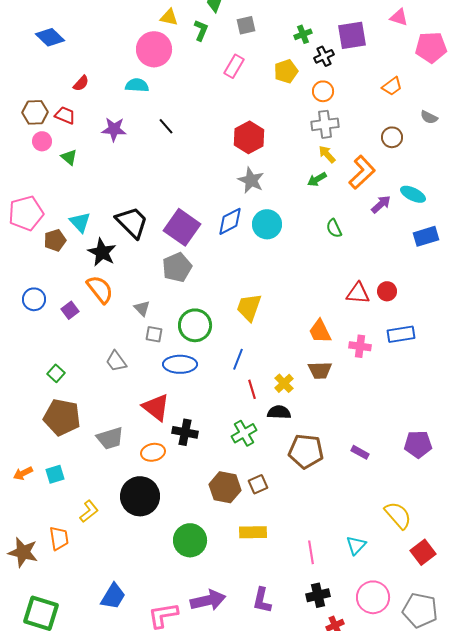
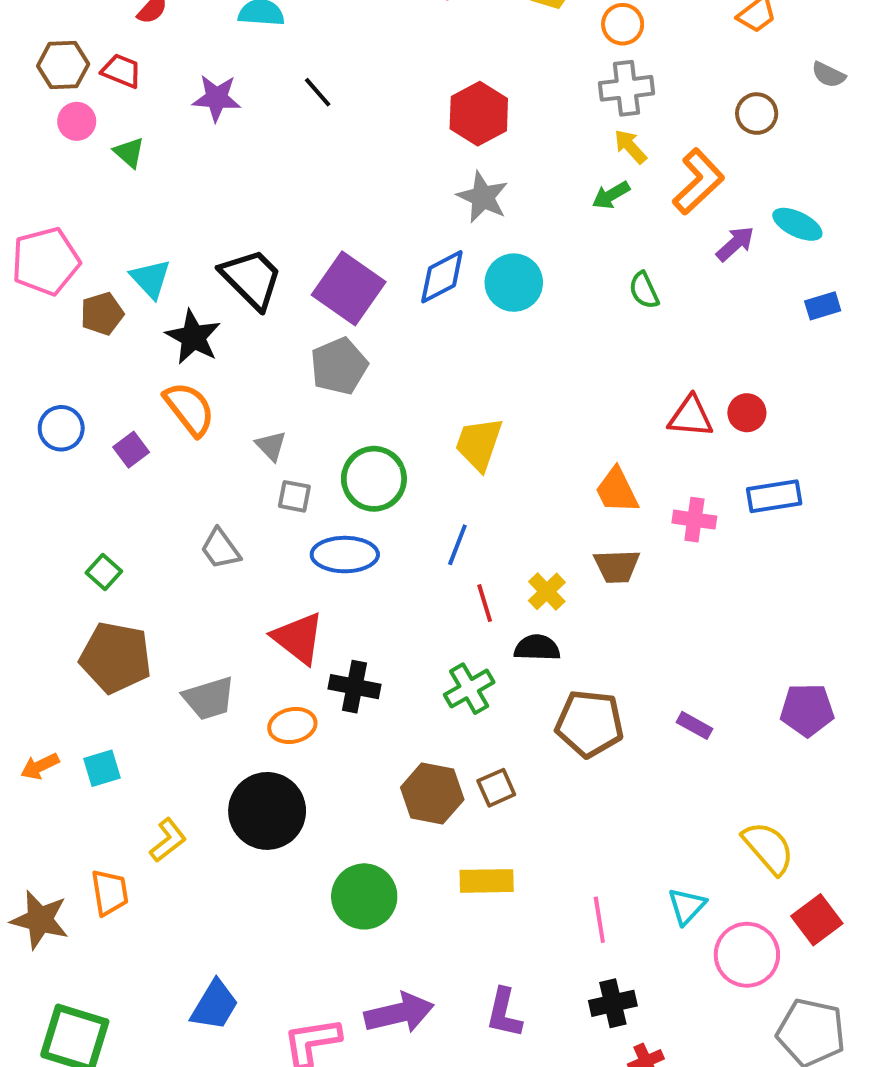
blue rectangle: (426, 236) -> (823, 306), size x0.7
pink circle: (373, 597) -> (747, 955), moved

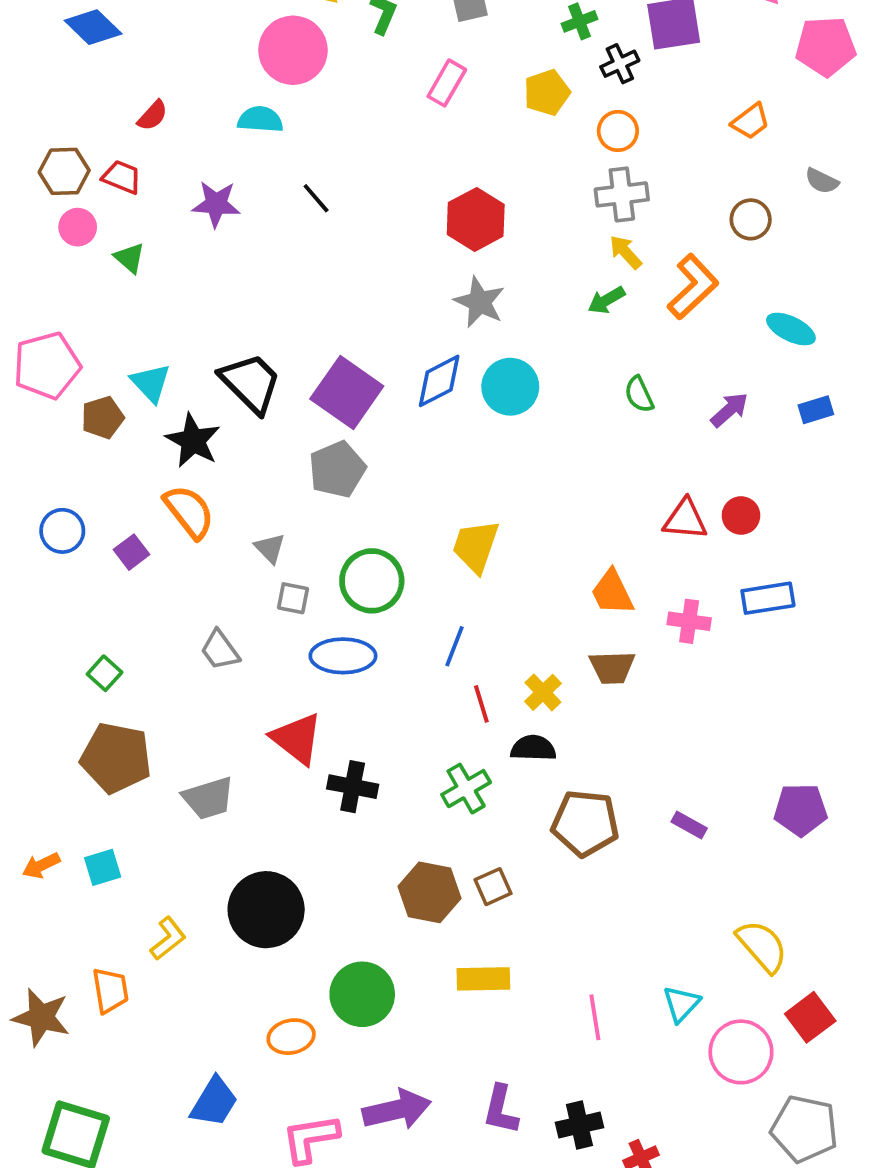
purple arrow: (735, 244) -> (729, 410), moved
orange ellipse: (292, 725) -> (291, 1037), moved
black cross: (613, 1003) -> (579, 1125), moved

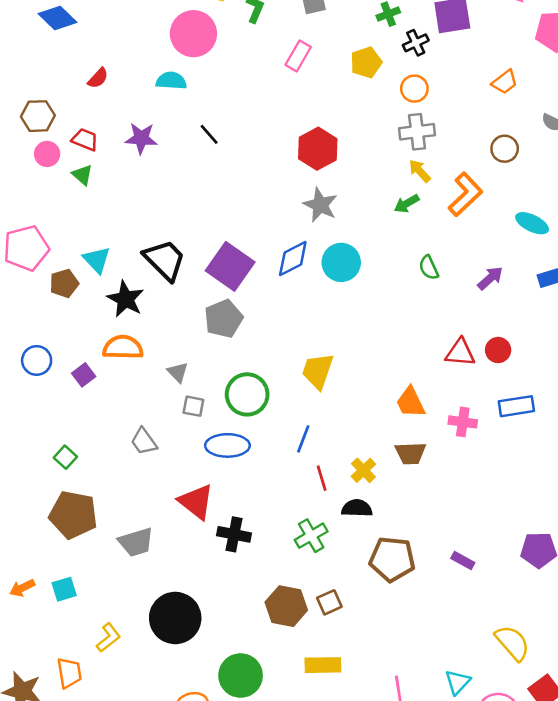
red trapezoid: (122, 177) -> (85, 140), moved
orange semicircle: (189, 512) -> (123, 347), turned -51

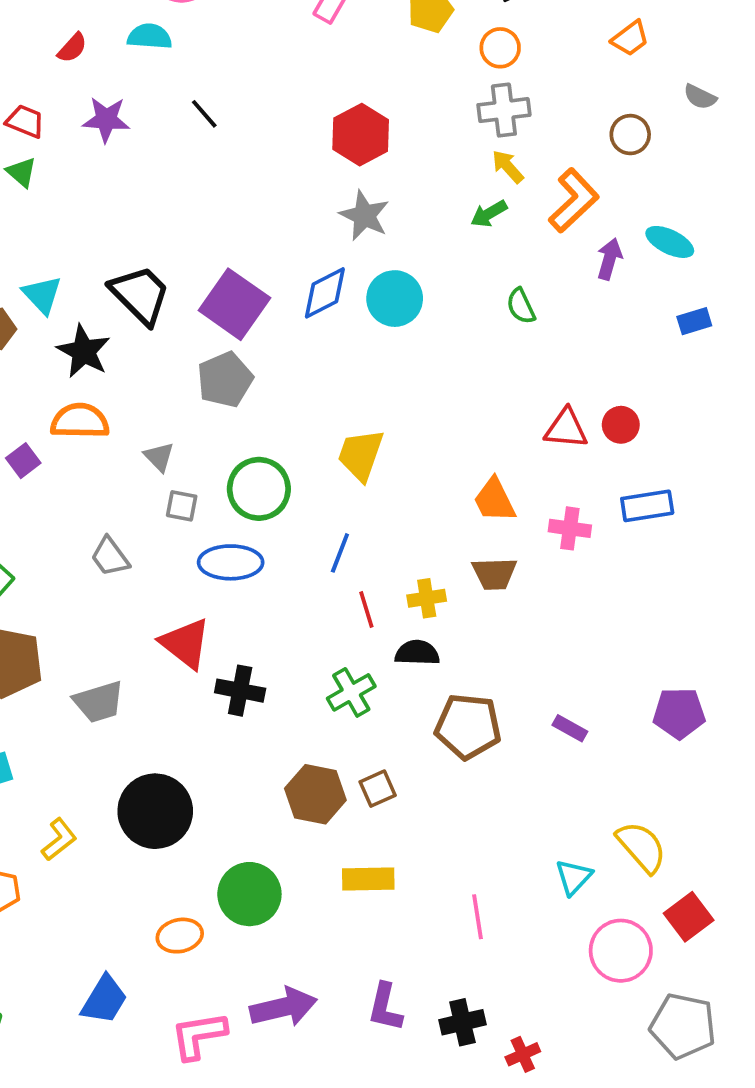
red semicircle: (98, 78) -> (72, 48), moved
purple arrow: (490, 278) -> (609, 259), moved, turned -32
yellow cross: (363, 470) -> (427, 598), turned 35
cyan triangle: (458, 682) -> (574, 877), moved

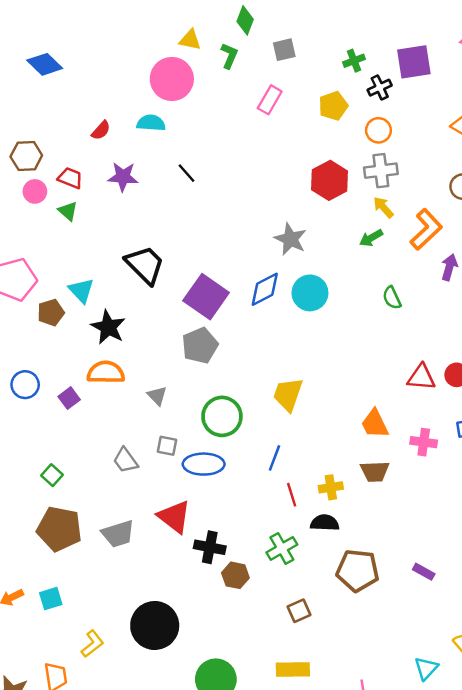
red hexagon: (361, 135) -> (330, 180), moved
black trapezoid: (140, 295) -> (145, 265), moved
gray square: (182, 506) -> (167, 446), moved
gray trapezoid: (99, 702) -> (118, 534), moved
brown hexagon: (315, 794) -> (235, 575), moved, size x0.7

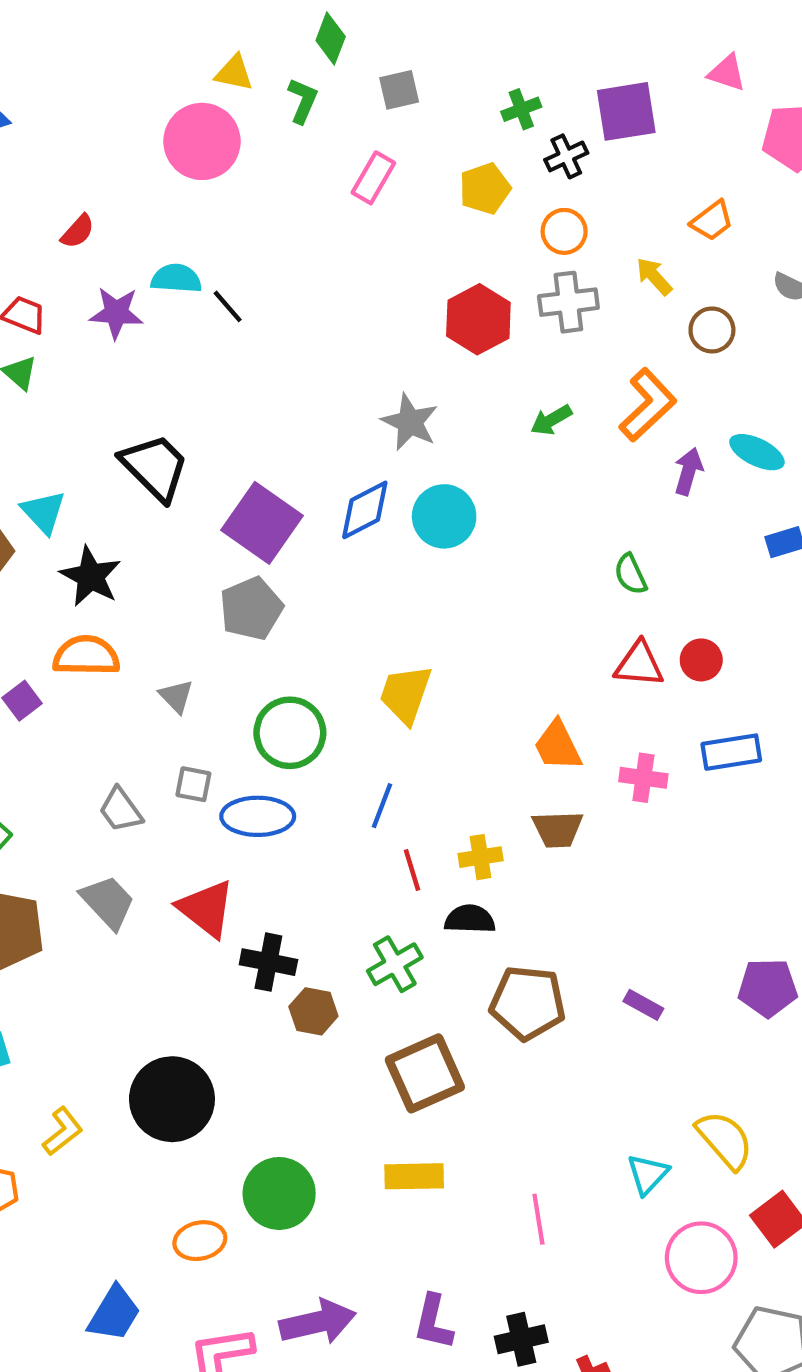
cyan semicircle: (151, 123) -> (176, 279), moved
yellow arrow: (383, 207) -> (654, 276), moved
green semicircle: (392, 298) -> (631, 574), moved
gray trapezoid: (118, 534) -> (108, 902), moved, turned -116
brown square: (299, 611) -> (425, 1073), size x1.8

